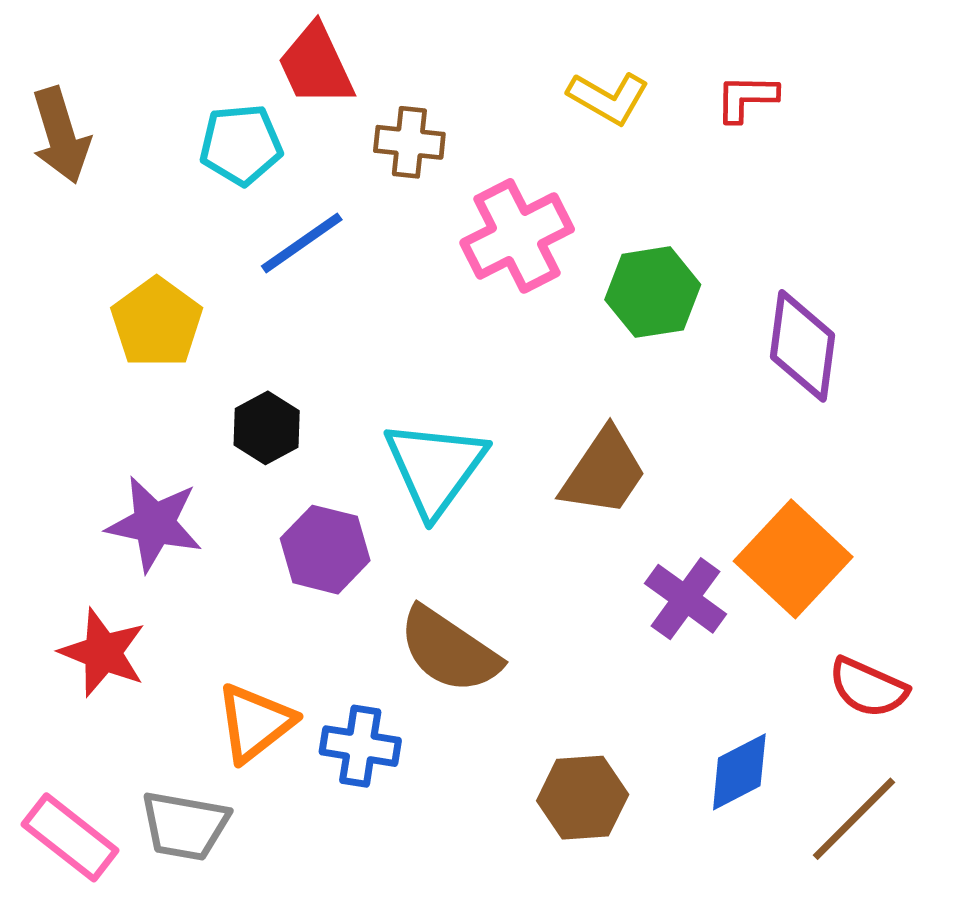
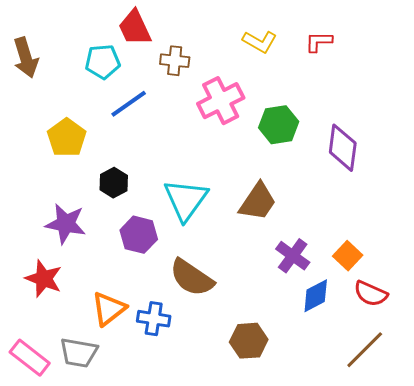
orange square: (793, 559) -> (348, 256), moved, size x0.6
blue diamond: (739, 772) -> (316, 296), moved

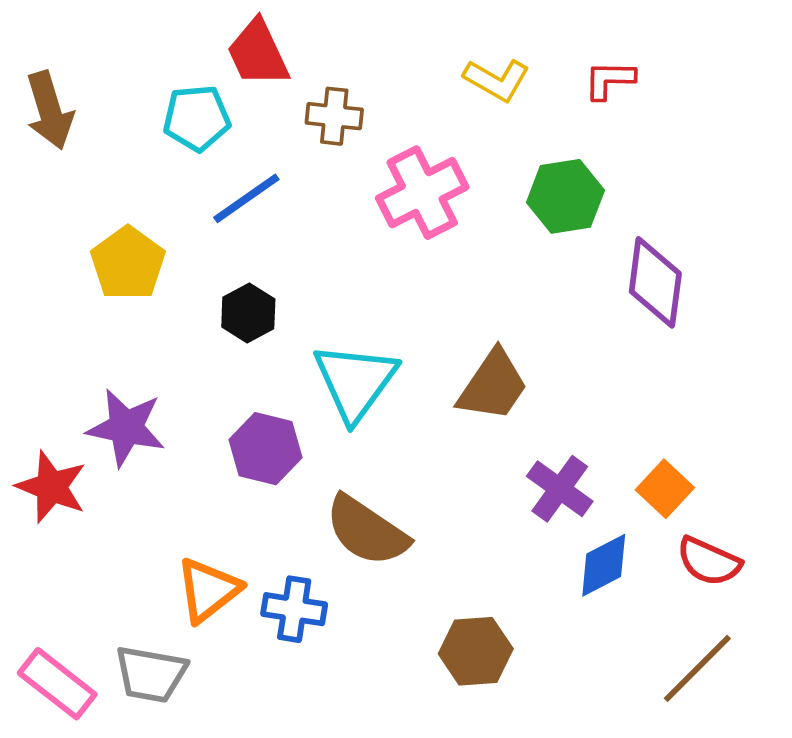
green hexagon: (279, 125) -> (565, 196), moved
black hexagon: (114, 183) -> (248, 313), moved
red star: (44, 279) -> (51, 487), moved

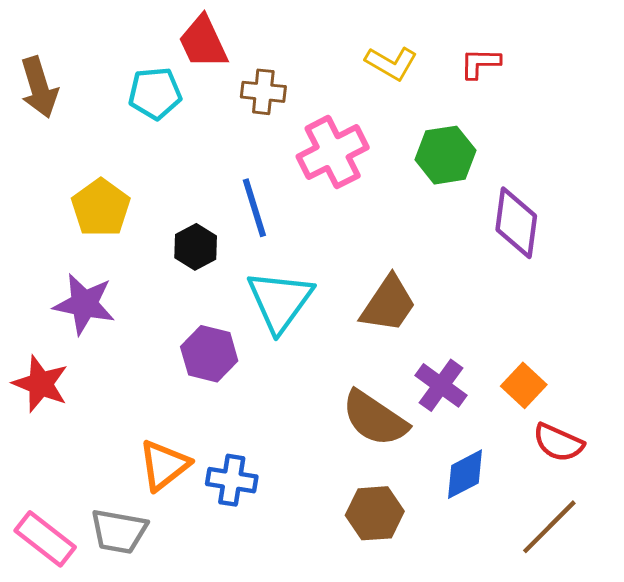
blue line: (246, 198) -> (254, 208), moved, turned -72
purple star: (126, 428) -> (84, 304), moved
brown semicircle: (367, 531) -> (375, 418), moved
blue diamond: (604, 565) -> (465, 474), moved

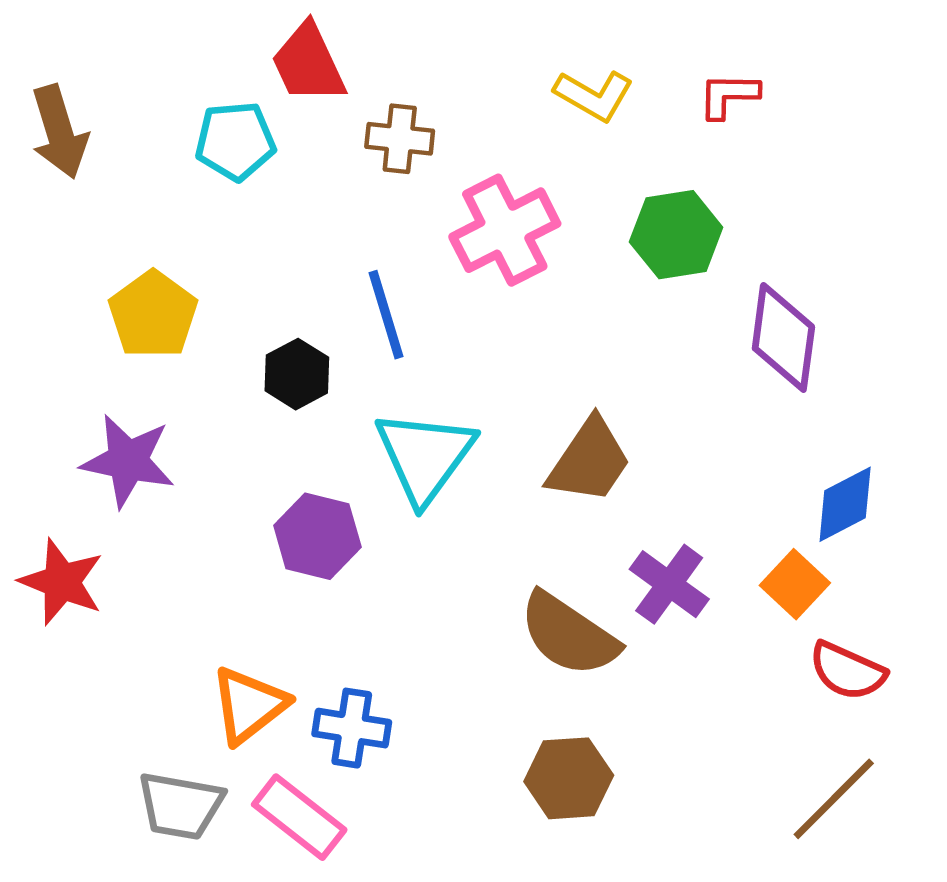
blue diamond: (465, 474) -> (845, 504), moved
pink rectangle: (45, 539) -> (299, 817), moved

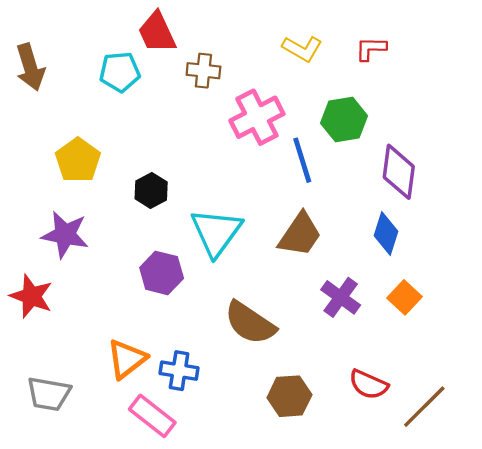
blue line: (386, 315) -> (302, 160), moved
blue diamond: (845, 504) -> (386, 233), moved, turned -45
brown semicircle: (569, 634) -> (250, 323), moved
red semicircle: (847, 671) -> (369, 385), moved
gray trapezoid: (180, 806) -> (49, 394), moved

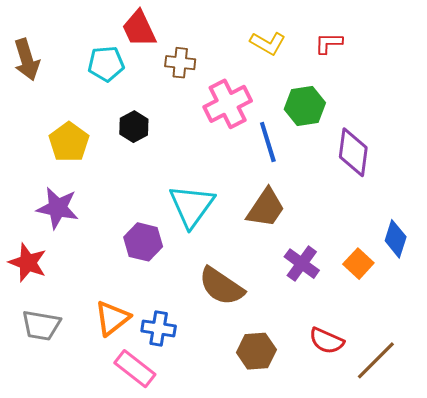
black hexagon: (151, 190) -> (134, 127), moved
blue diamond: (386, 233) -> (396, 239), moved
gray trapezoid: (49, 394) -> (41, 325), moved

